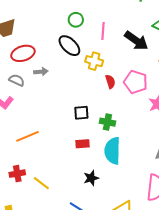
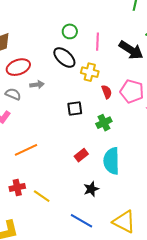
black square: (81, 113) -> (75, 109), moved
green cross: (107, 122) -> (104, 123), moved, turned -35
red rectangle: (83, 144) -> (81, 155), turned -32

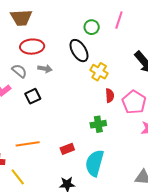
pink line: (97, 42) -> (119, 20), moved
black square: (75, 109) -> (33, 96), moved, turned -35
orange line: (26, 150) -> (28, 144), moved

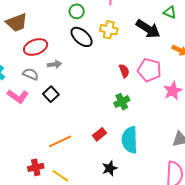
green circle: (92, 27) -> (77, 11), moved
yellow cross: (99, 72) -> (109, 30), moved

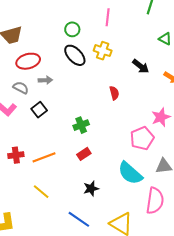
black arrow: (148, 29) -> (141, 66), moved, size x0.7
pink pentagon: (149, 70) -> (142, 138), moved, turned 30
green cross: (122, 102) -> (81, 125), moved
cyan semicircle: (130, 140) -> (130, 173), moved, turned -52
red cross: (36, 167) -> (16, 155), moved

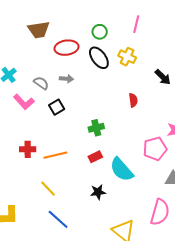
red ellipse: (28, 61) -> (67, 48), moved
cyan semicircle: (130, 173) -> (122, 170), moved
blue line: (79, 219) -> (58, 219), moved

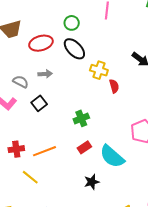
yellow cross: (127, 57) -> (99, 70), moved
yellow line: (48, 189) -> (30, 177), moved

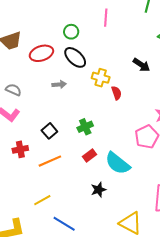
gray arrow: (45, 74) -> (59, 84), moved
gray semicircle: (21, 82) -> (13, 90), moved
black square: (39, 103) -> (49, 131), moved
red cross: (16, 149) -> (20, 149), moved
yellow line: (30, 177) -> (42, 200), moved, turned -66

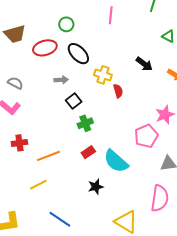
green circle: (71, 32) -> (66, 24), moved
black square: (49, 131) -> (74, 101), moved
yellow line: (42, 200) -> (38, 185), moved

